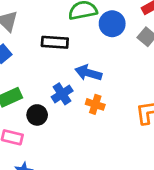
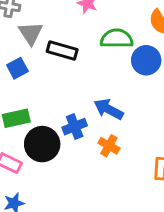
black rectangle: (55, 42) -> (62, 51), moved
black circle: (37, 115) -> (42, 144), size x1.5

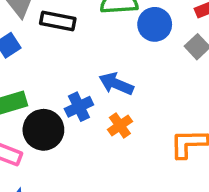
orange cross: (109, 146) -> (120, 126), turned 30

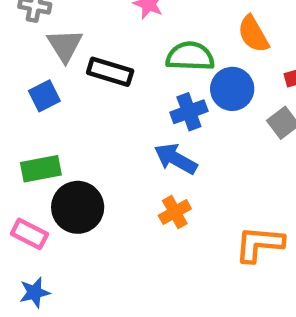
blue cross: (79, 107) -> (189, 112), moved

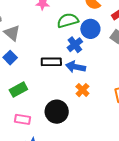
black rectangle: (110, 72) -> (51, 62), moved
black circle: (78, 207) -> (57, 112), moved

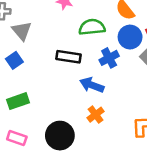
blue circle: (90, 29) -> (130, 37), moved
blue cross: (75, 45) -> (109, 58), moved
black rectangle: (51, 62) -> (68, 57), moved

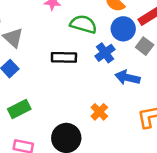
green semicircle: (92, 27) -> (83, 24), turned 30
blue arrow: (92, 85) -> (127, 78), moved

